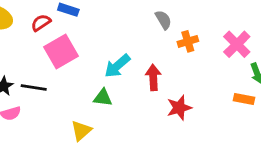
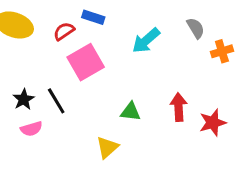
cyan arrow: (117, 66) -> (146, 40), moved
red arrow: (153, 77) -> (179, 107), moved
black line: (34, 87) -> (56, 101), turned 50

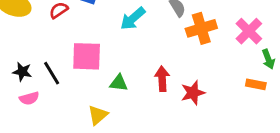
orange cross: (222, 51) -> (201, 28), size x1.5
pink square: (86, 62) -> (87, 56), moved, turned 32
black star: (24, 99) -> (22, 72), turned -30

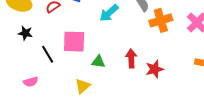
black star: (22, 72) -> (25, 33), moved
pink semicircle: (29, 98) -> (31, 82), moved

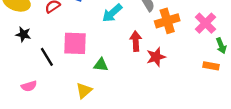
red arrow: (131, 58) -> (136, 41), moved
red star: (154, 69) -> (156, 57), moved

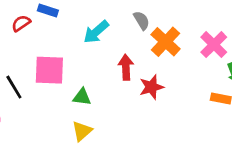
orange cross: (167, 21) -> (166, 42), turned -30
yellow triangle: (84, 91) -> (82, 131), moved

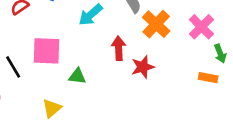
yellow triangle: (82, 131) -> (52, 108), moved

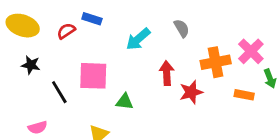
orange cross: (156, 24) -> (216, 62), moved, turned 36
orange rectangle: (208, 78) -> (244, 95), moved

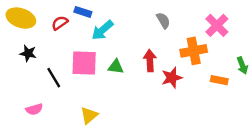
cyan arrow: (138, 39) -> (102, 30), moved
pink cross: (251, 51) -> (217, 25), moved
green triangle: (125, 102) -> (116, 67), moved

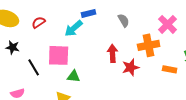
blue rectangle: (83, 12) -> (89, 13), moved, turned -32
green triangle: (116, 67) -> (74, 76), moved

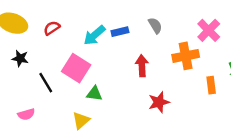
blue rectangle: (89, 13) -> (120, 32), moved
pink square: (59, 55) -> (76, 68), turned 30
red star: (131, 67) -> (159, 102), moved
orange rectangle: (170, 69) -> (211, 85), turned 72

